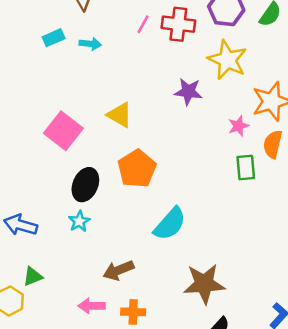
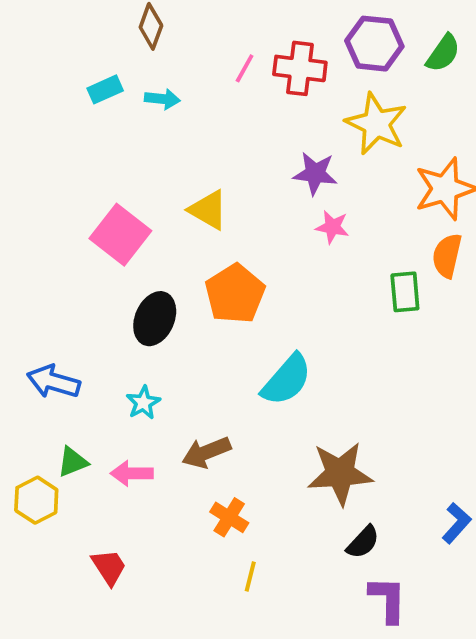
pink star: (238, 126) -> (332, 227), moved, turned 30
cyan star: (79, 221) -> (143, 403), moved
pink arrow: (92, 306) -> (132, 473), moved
orange cross: (133, 312) -> (229, 517), turned 30

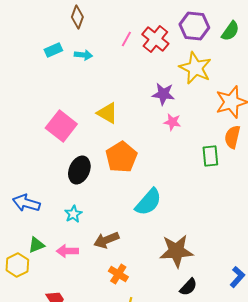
red cross: (300, 68) -> (155, 39), turned 32

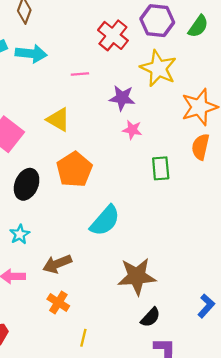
pink line: (126, 39) -> (80, 74), moved, turned 56
cyan arrow: (83, 55) -> (31, 54), size x1.5
green rectangle: (210, 156) -> (161, 168), moved
orange cross: (118, 274) -> (58, 303), moved

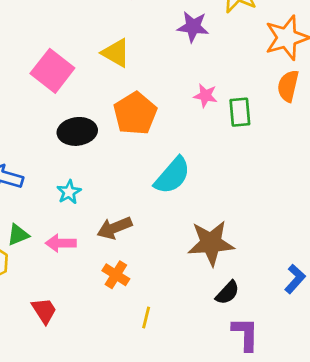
pink star: (132, 130) -> (205, 96), moved
black ellipse: (27, 184) -> (77, 131), turned 60

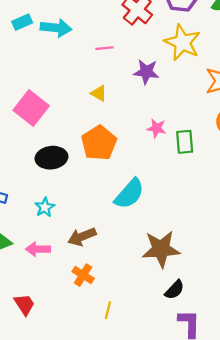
yellow triangle: (116, 53) -> (99, 93), moved, size x0.7

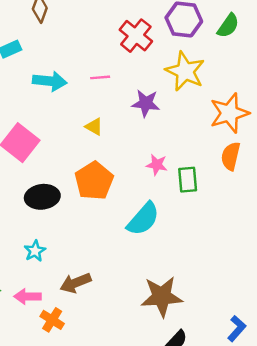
cyan arrow: (56, 28) -> (50, 81), moved
cyan semicircle: (129, 194) -> (143, 219), moved
orange cross: (83, 275) -> (52, 320), moved

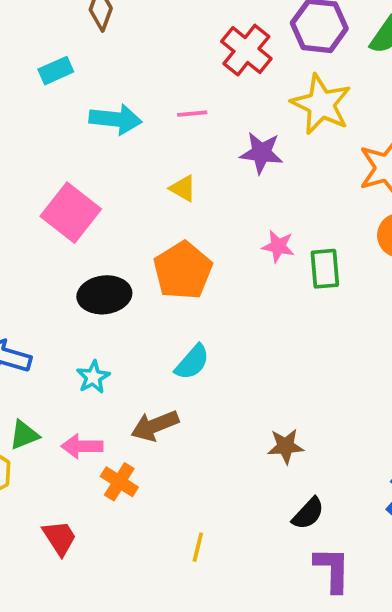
cyan semicircle: (143, 219) -> (192, 362), moved, size x0.7
brown star: (162, 296) -> (286, 446), size x0.6

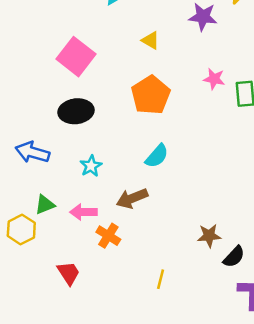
black ellipse: (104, 295) -> (76, 111), moved
brown star: (286, 446) -> (209, 236), moved

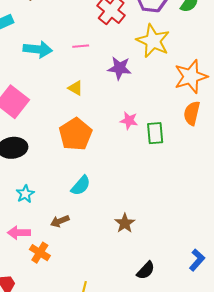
brown arrow: (132, 198) -> (60, 221), size x0.7
brown star: (209, 236) -> (125, 223), moved, turned -30

